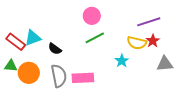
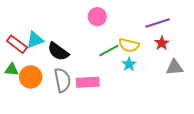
green line: (95, 38) -> (109, 50), moved
yellow semicircle: (137, 43) -> (129, 45), moved
black semicircle: (55, 49) -> (58, 52), size x1.5

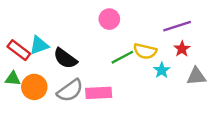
cyan star: (129, 64) -> (162, 70), moved
gray semicircle: (62, 80) -> (70, 91), turned 65

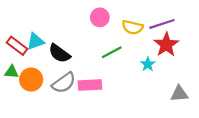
red star: (182, 49) -> (166, 45), size x1.6
yellow semicircle: (145, 51) -> (132, 27), moved
gray triangle: (196, 76) -> (179, 94), moved

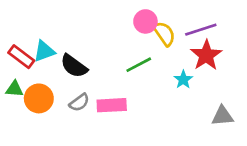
pink circle: (100, 17) -> (145, 21), moved
yellow semicircle: (132, 27) -> (164, 34), turned -138
gray semicircle: (64, 83) -> (79, 102), size x0.7

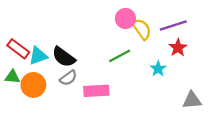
cyan triangle: (44, 51) -> (38, 56), moved
red star: (206, 55) -> (178, 48), size x0.7
gray semicircle: (79, 102) -> (68, 78), moved

